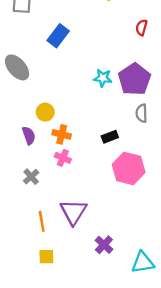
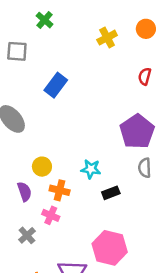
cyan star: (103, 78) -> (91, 169), moved
pink cross: (63, 158) -> (51, 215), moved
pink hexagon: (129, 168) -> (110, 248), moved

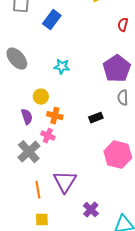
blue rectangle: (56, 85) -> (52, 20), moved
cyan star: (91, 169) -> (62, 67), moved
gray cross: (27, 235) -> (29, 152), size x1.6
pink hexagon: (110, 248) -> (118, 155), moved

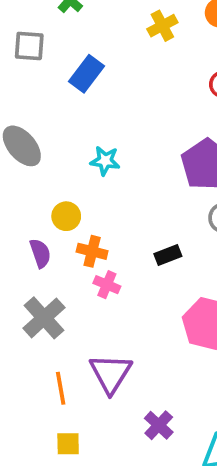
pink cross: (48, 136) -> (107, 285), moved

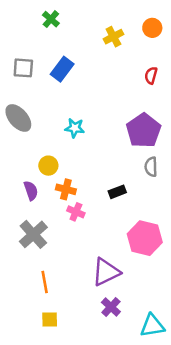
gray square: (29, 46) -> (23, 68), moved
purple triangle: (111, 373) -> (106, 272), moved, turned 32

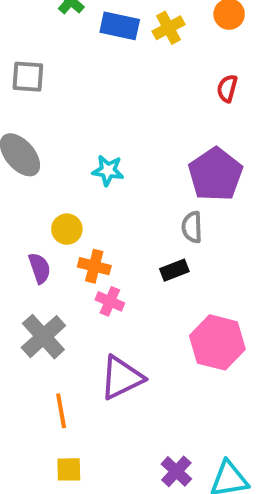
blue rectangle: (62, 69) -> (120, 26), moved, turned 65
gray semicircle: (151, 167) -> (192, 227), moved
purple triangle: (106, 272) -> (122, 378), moved
purple cross: (111, 307) -> (176, 471), moved

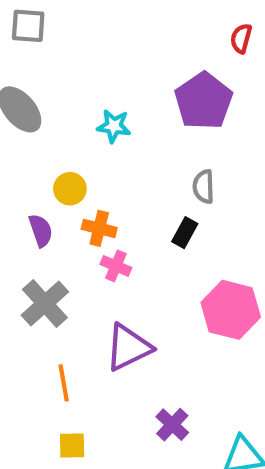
purple pentagon: (215, 174) -> (204, 101), moved
black rectangle: (174, 270) -> (185, 233), turned -40
purple cross: (176, 471) -> (172, 425), moved

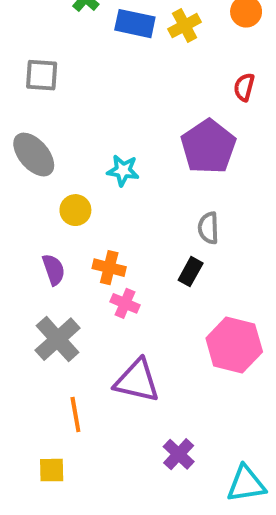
yellow circle: (70, 189) -> (75, 210), moved
purple triangle: (128, 347) -> (137, 381), turned 39
yellow square: (72, 446) -> (52, 470), moved

